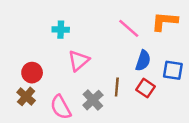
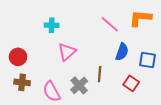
red circle: (32, 73) -> (18, 57), moved
red square: (145, 88) -> (131, 83), moved
brown cross: (26, 96) -> (22, 82), turned -35

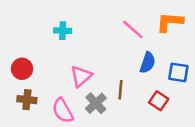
pink triangle: (67, 52) -> (81, 76), moved

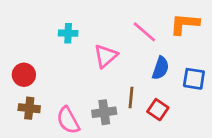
pink triangle: (81, 76) -> (106, 56), moved
red square: (159, 101) -> (158, 110), moved
gray cross: (96, 103) -> (104, 112), turned 35

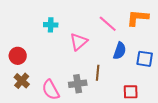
brown cross: (29, 108) -> (22, 81), turned 35
red square: (158, 110) -> (131, 92), moved, turned -35

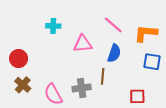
orange L-shape: (138, 18) -> (146, 33), moved
pink triangle: (79, 42) -> (83, 44), turned 36
blue semicircle: (120, 51) -> (114, 53), moved

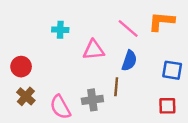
orange L-shape: (146, 33) -> (161, 21), moved
red square: (137, 96) -> (167, 106), moved

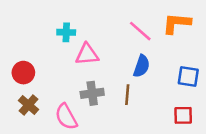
pink triangle: (94, 50) -> (87, 54), moved
gray cross: (92, 100) -> (92, 93), moved

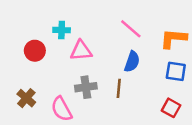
orange L-shape: (177, 23) -> (173, 39), moved
red circle: (23, 73) -> (35, 51), moved
red square: (183, 115) -> (171, 108), turned 30

